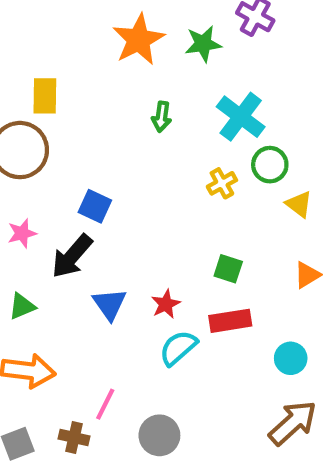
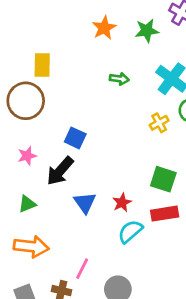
orange star: (139, 40) -> (104, 28), size x0.7
green arrow: (162, 117) -> (119, 79), turned -90
green square: (228, 269) -> (163, 179), size x1.4

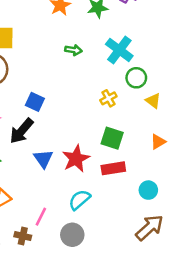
yellow cross: (159, 123) -> (108, 98), moved
red star: (122, 203) -> (76, 159), size x1.6
cyan semicircle: (130, 231) -> (80, 200), moved

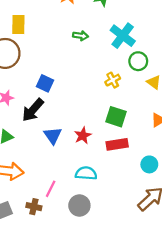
red star: (76, 159) -> (83, 136), size x0.7
cyan semicircle: (80, 200) -> (86, 173), turned 45

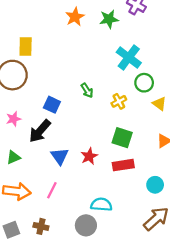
green arrow: (81, 36) -> (87, 90), moved, turned 48
cyan semicircle: (86, 173) -> (101, 205), moved
pink line: (51, 189) -> (52, 190), moved

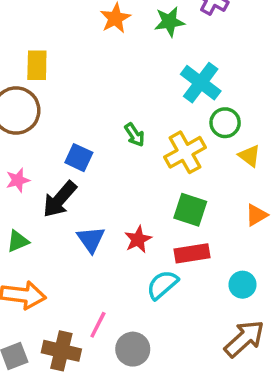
yellow cross: (119, 101) -> (185, 152), size x1.6
pink line: (52, 190) -> (98, 325), moved
cyan semicircle: (101, 205) -> (162, 285), moved, turned -45
brown cross: (41, 226) -> (61, 351), size x1.5

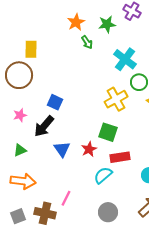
green arrow: (135, 135) -> (87, 42), moved
green square: (190, 210) -> (108, 132), moved
gray circle: (133, 349) -> (108, 212), moved

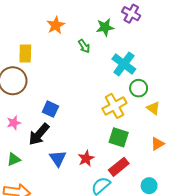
orange star: (76, 22) -> (56, 25), moved
green square: (108, 132) -> (119, 137), moved
red rectangle: (120, 157) -> (119, 167), turned -30

